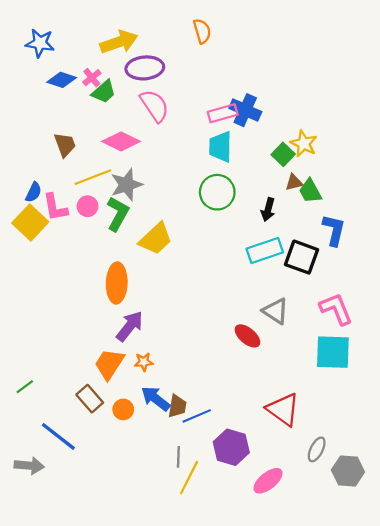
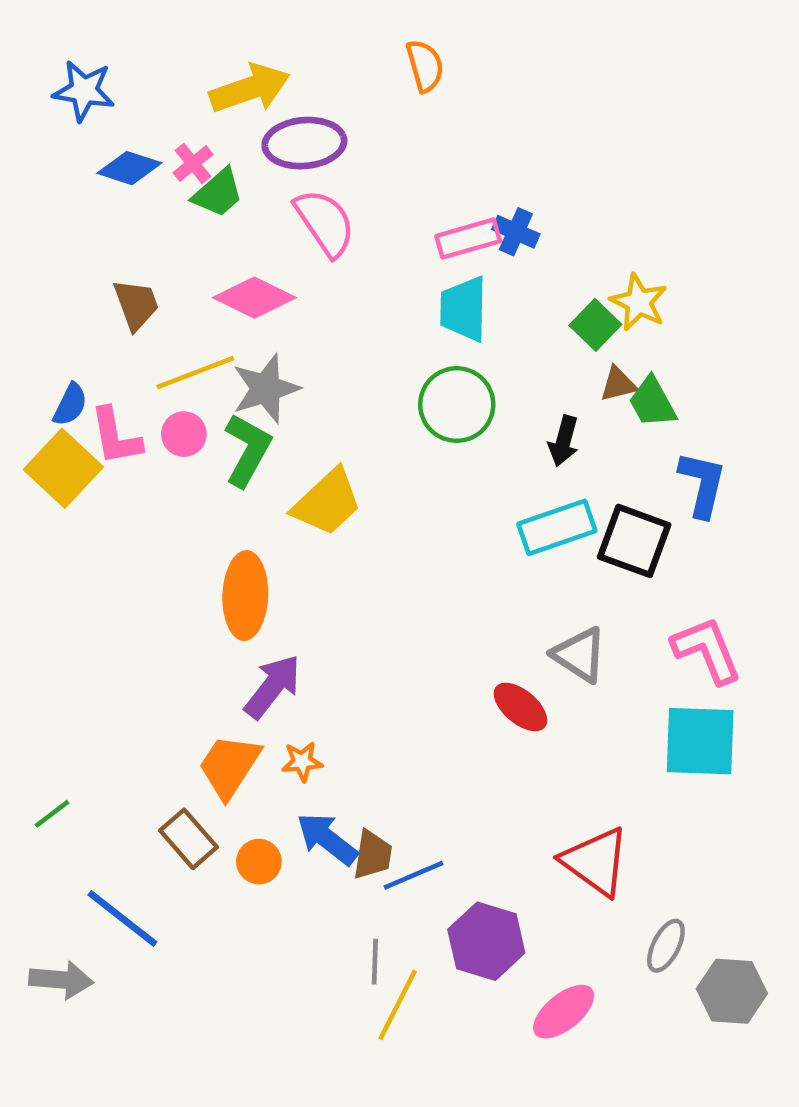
blue cross: (245, 110) -> (516, 232), size x0.7

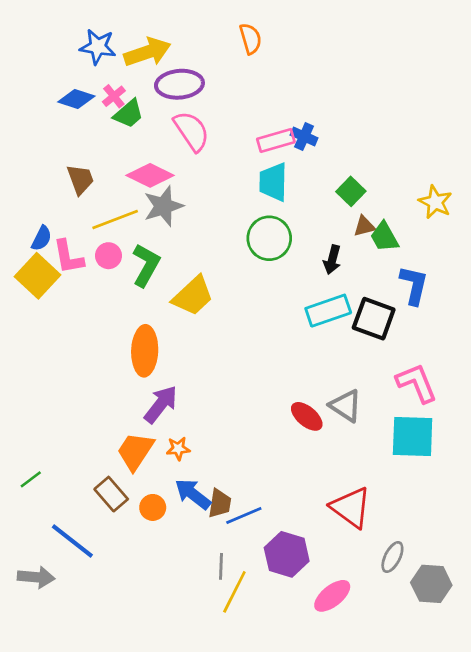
blue star: (84, 91) -> (98, 47), moved
yellow star: (639, 302) -> (435, 202), moved
gray star: (266, 389) -> (163, 206), moved
gray triangle: (580, 655) -> (346, 406), moved

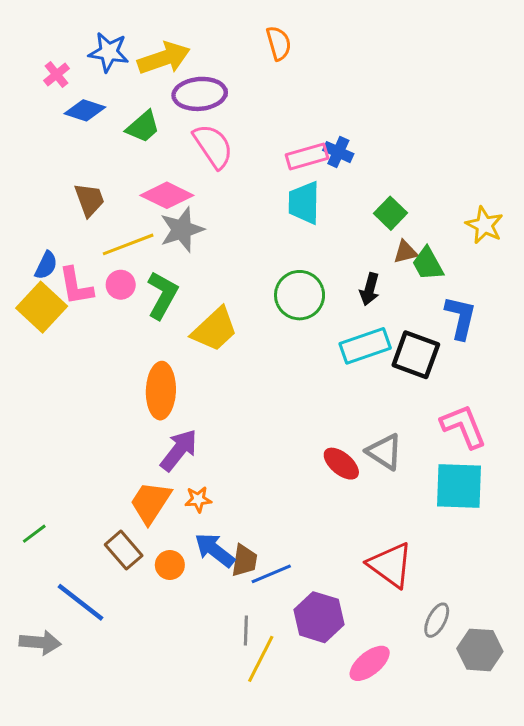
pink cross: (114, 96) -> (57, 75), moved
green circle: (269, 238) -> (300, 295), moved

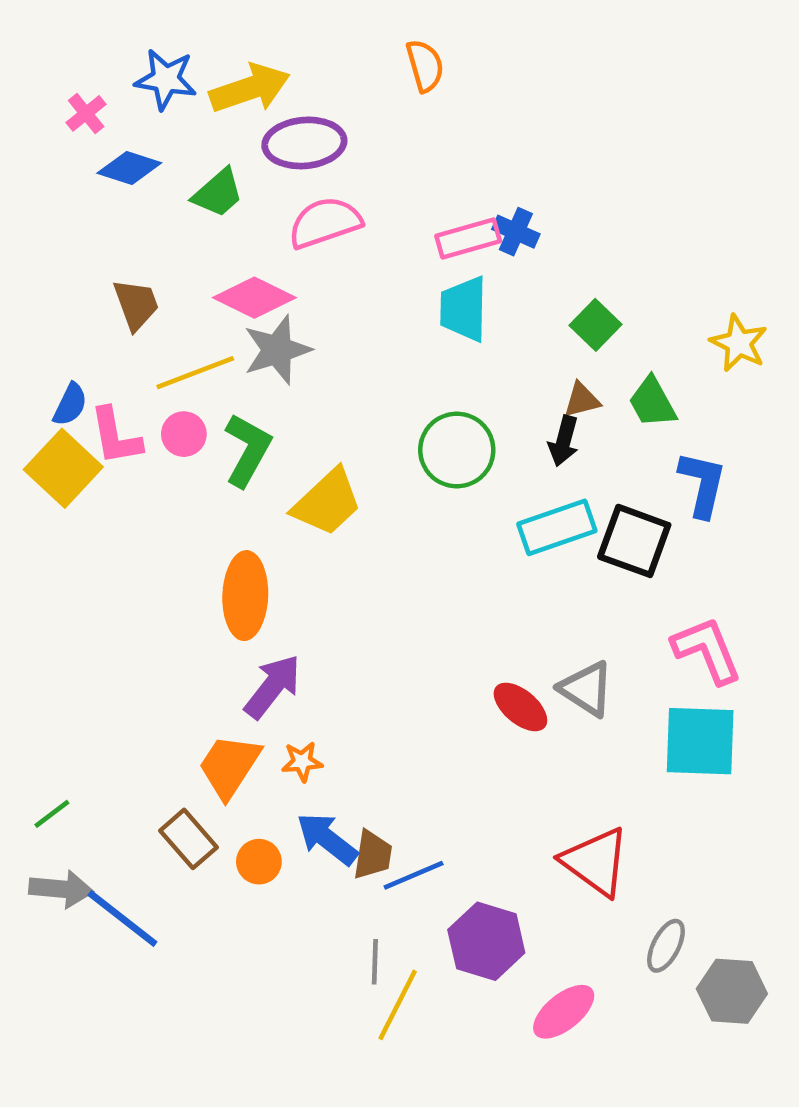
pink semicircle: (213, 146) -> (325, 223), turned -75
brown triangle: (405, 252) -> (582, 400), moved
gray arrow: (40, 642) -> (61, 889), moved

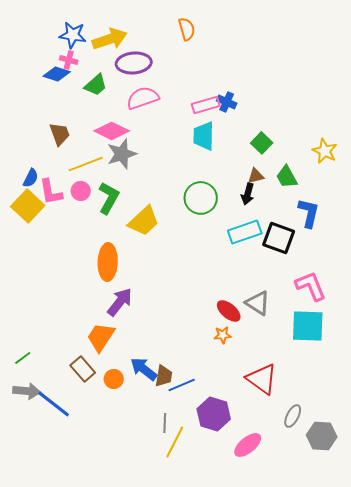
pink cross: (86, 113) -> (69, 60), moved, turned -36
orange star: (302, 762) -> (223, 335), moved

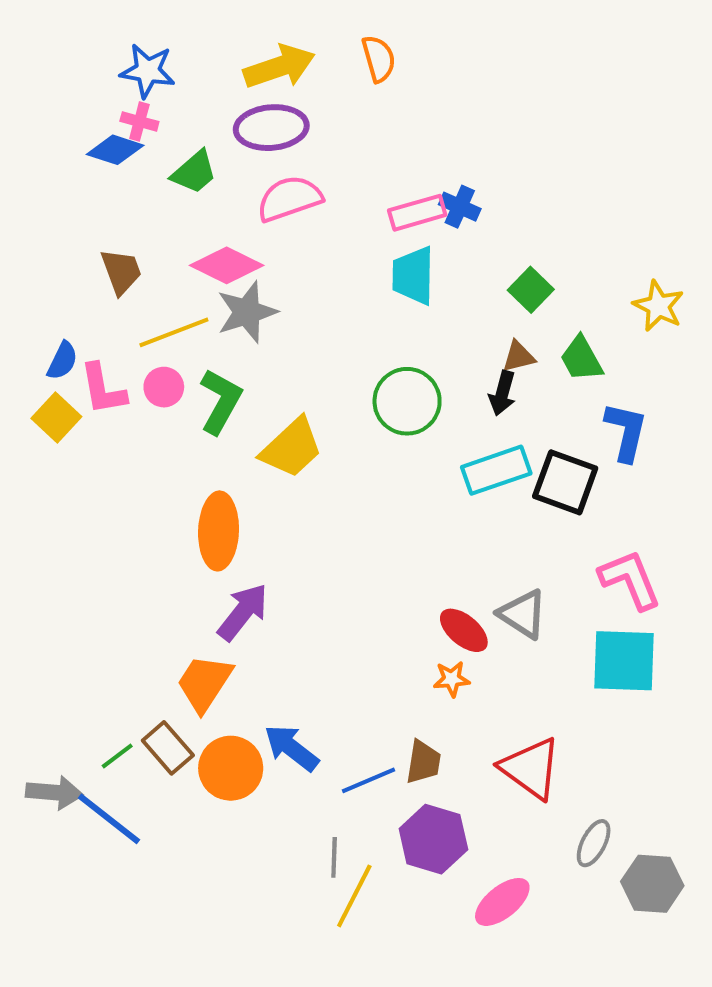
yellow arrow: (110, 39) -> (279, 67), moved
yellow square: (28, 206) -> (56, 417), size x0.7
green line: (23, 358) -> (117, 756), moved
brown trapezoid: (164, 376) -> (423, 762), moved
orange circle: (114, 379) -> (231, 768), size x1.6

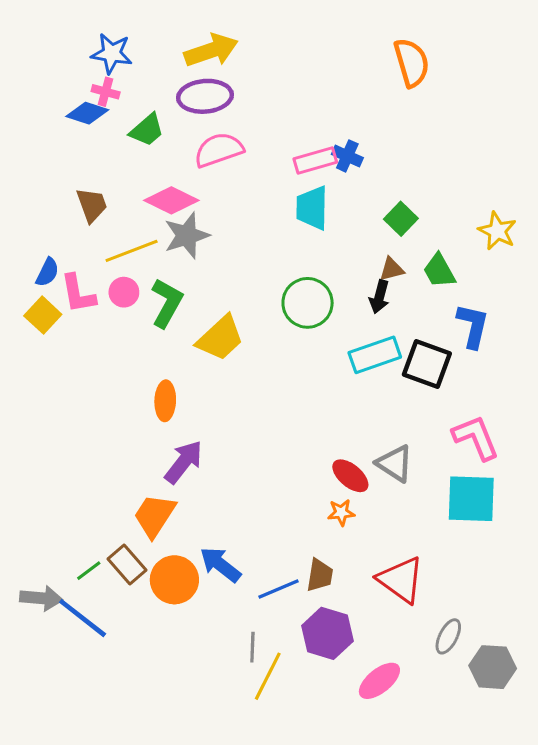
orange semicircle: (379, 59) -> (412, 63), moved, size x1.4
orange ellipse: (219, 531) -> (165, 401), size x0.7

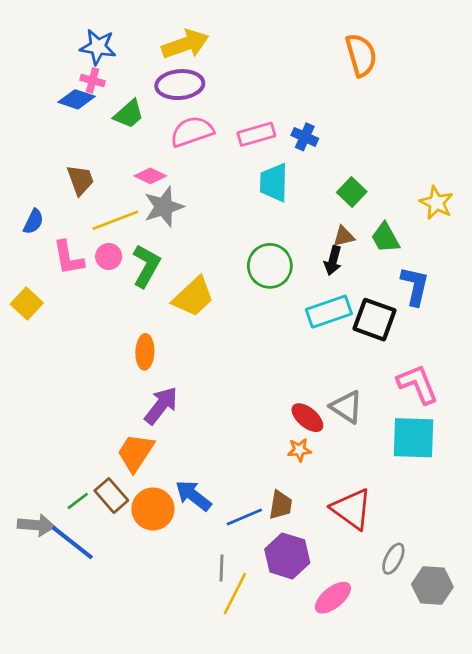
pink rectangle: (315, 161) -> (256, 134), moved
pink diamond: (171, 200) -> (150, 176), size x0.7
blue semicircle: (47, 272) -> (33, 222), moved
yellow square: (43, 315) -> (27, 303), moved

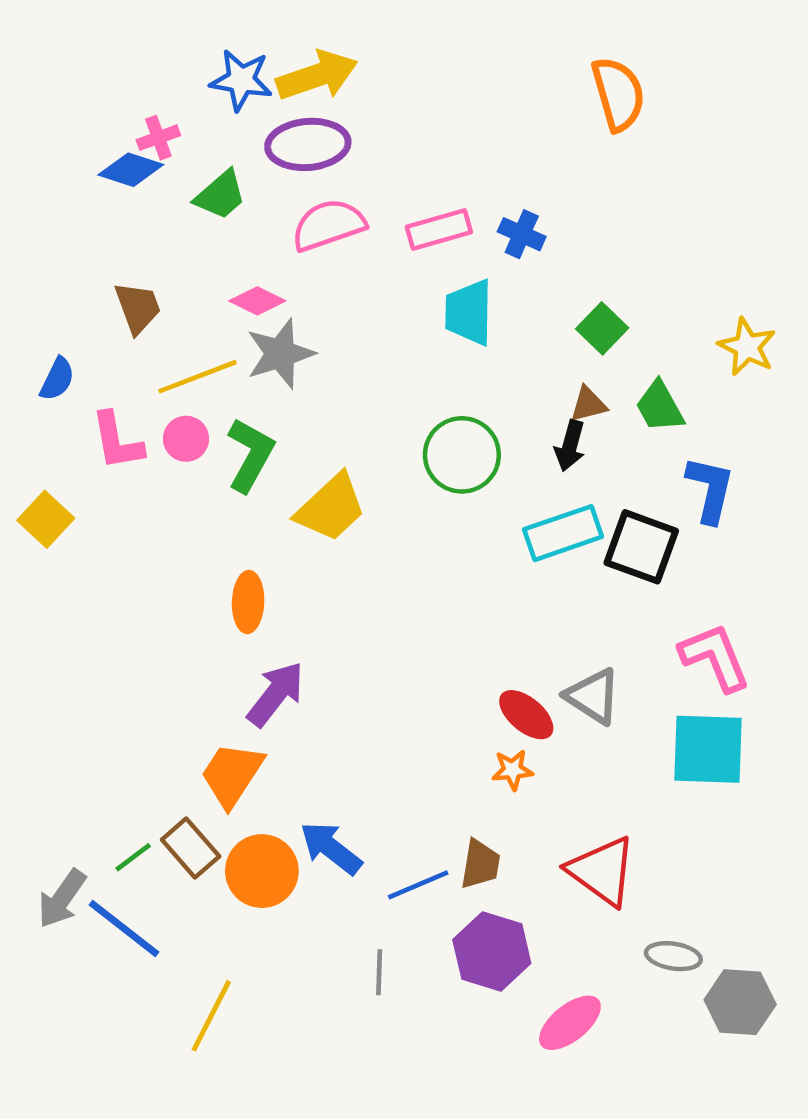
blue star: (98, 47) -> (241, 80), moved
pink cross: (93, 81) -> (158, 138), turned -35
gray arrow: (36, 525) -> (62, 899), turned 120
gray ellipse: (393, 559) -> (673, 956), turned 72
yellow line: (235, 594) -> (211, 1016), moved

